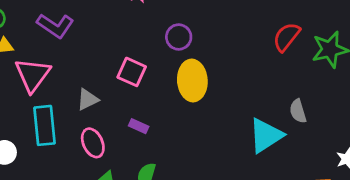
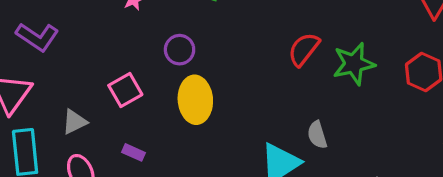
pink square: (132, 72) -> (125, 90), turned 36

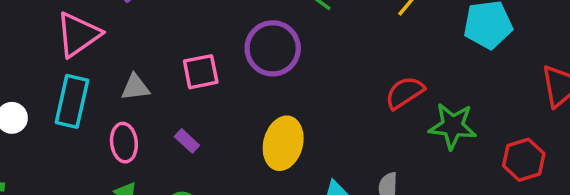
purple circle: (180, 50) -> (273, 48), size x1.6
yellow ellipse: (195, 100) -> (283, 143), moved

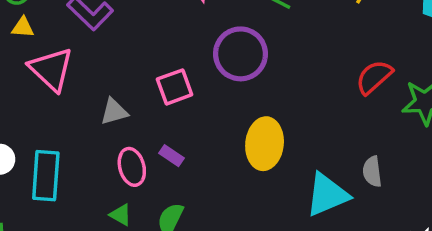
pink triangle: (78, 34) -> (51, 69), turned -33
cyan rectangle: (72, 101) -> (46, 176), moved
pink ellipse: (124, 143) -> (132, 167), moved

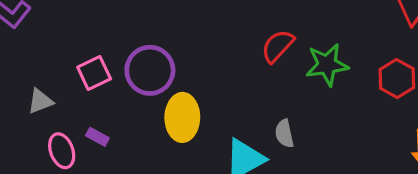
purple circle: (240, 54) -> (150, 70), moved

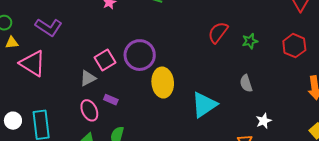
green star: (327, 65) -> (250, 41), size x0.6
gray triangle: (40, 101) -> (88, 78), moved
gray semicircle: (284, 134) -> (246, 83), moved

